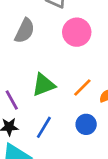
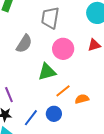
green triangle: (43, 85) -> (47, 72), moved
blue circle: (86, 124) -> (54, 114), moved

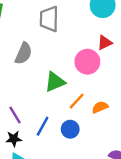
pink circle: (63, 49) -> (87, 62), moved
blue line: (31, 118) -> (43, 126), moved

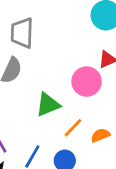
gray trapezoid: (49, 19) -> (22, 33), moved

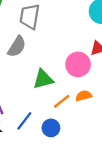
orange semicircle: (100, 135) -> (84, 96), moved

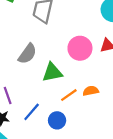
gray semicircle: (17, 47) -> (27, 54), moved
pink circle: (78, 64) -> (80, 48), moved

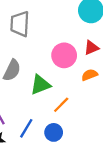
orange semicircle: (91, 91) -> (90, 75), moved

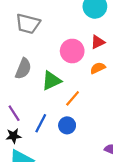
gray trapezoid: (20, 24) -> (28, 24), turned -75

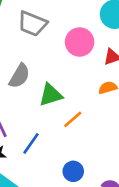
pink circle: (72, 51) -> (80, 42), moved
blue circle: (67, 125) -> (73, 171), moved

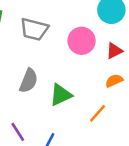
orange line: (73, 119) -> (98, 113), moved

